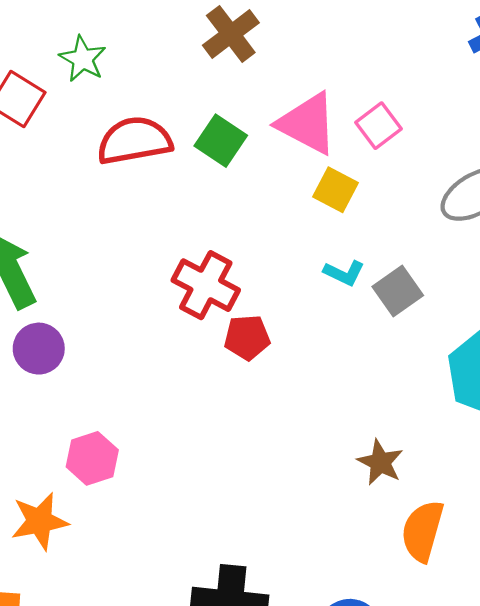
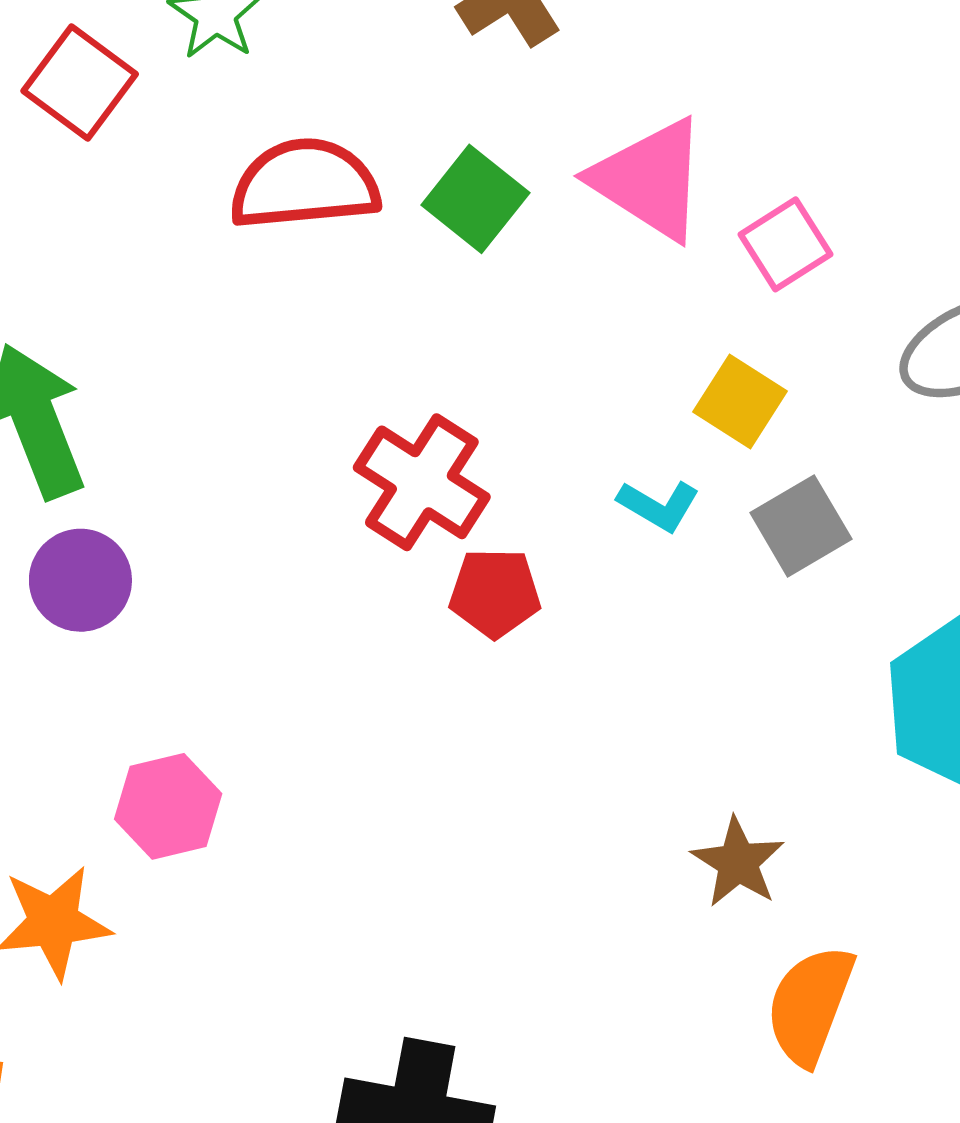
pink square: (379, 126) -> (786, 244), moved
yellow square: (336, 190) -> (740, 401), moved
cyan L-shape: (344, 273) -> (659, 505), moved

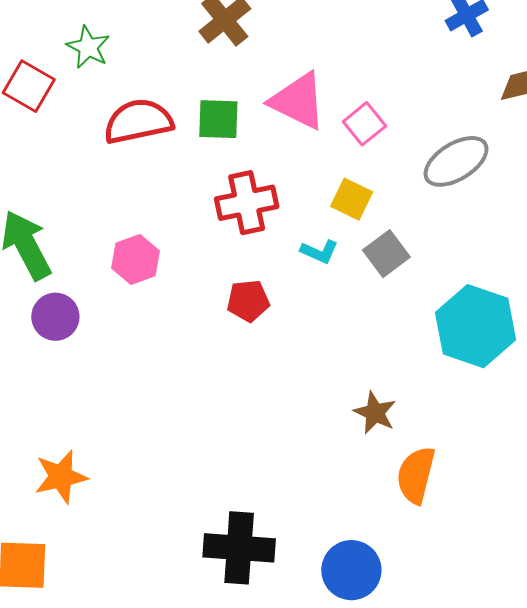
green square: (475, 199) -> (218, 119), turned -30
red cross: (422, 482) -> (247, 203), moved, turned -38
pink hexagon: (168, 806) -> (136, 259), moved

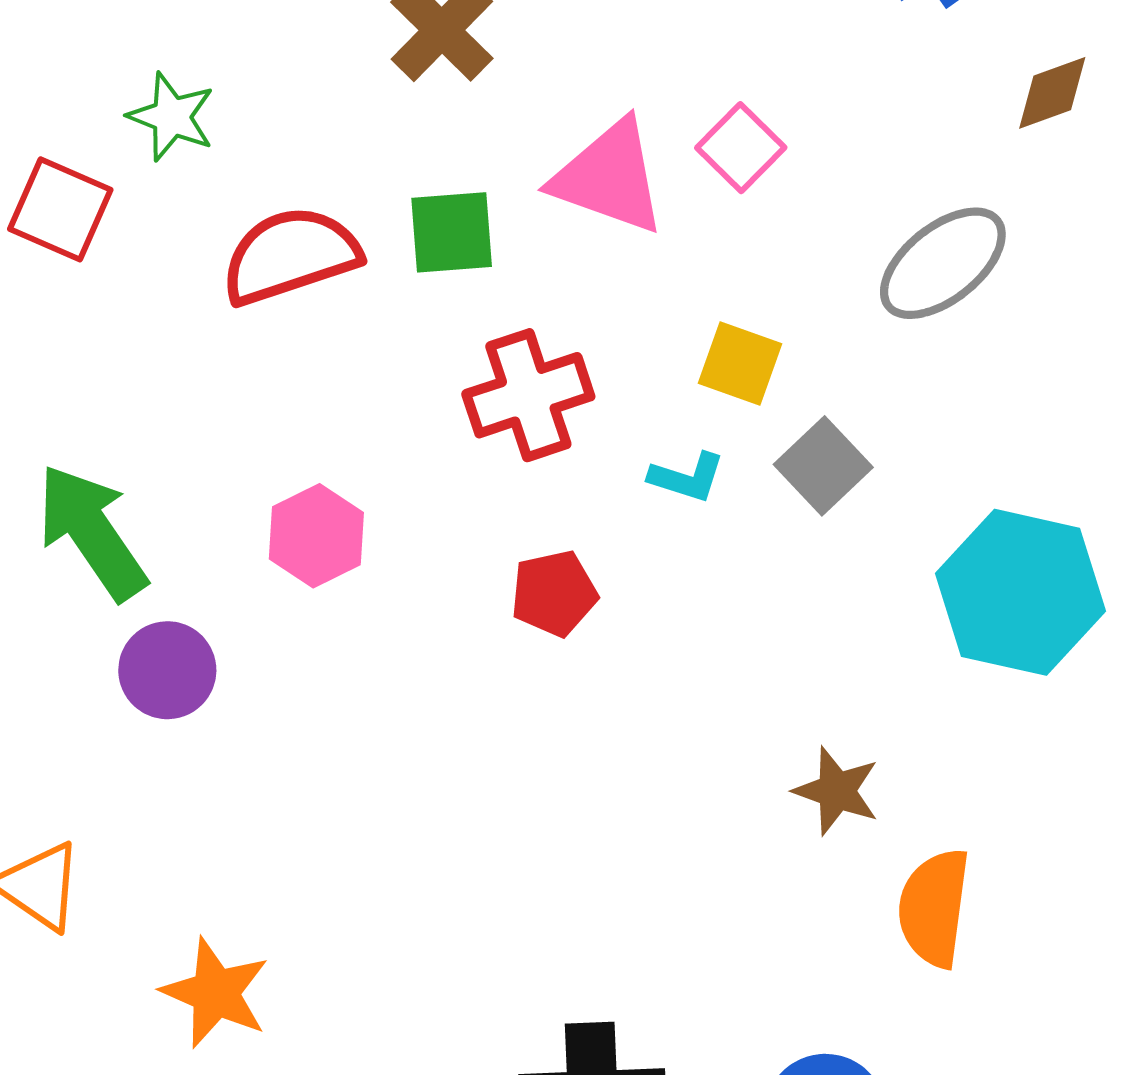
pink square: (364, 124) -> (741, 148), moved
orange star: (61, 477) -> (215, 993), turned -30

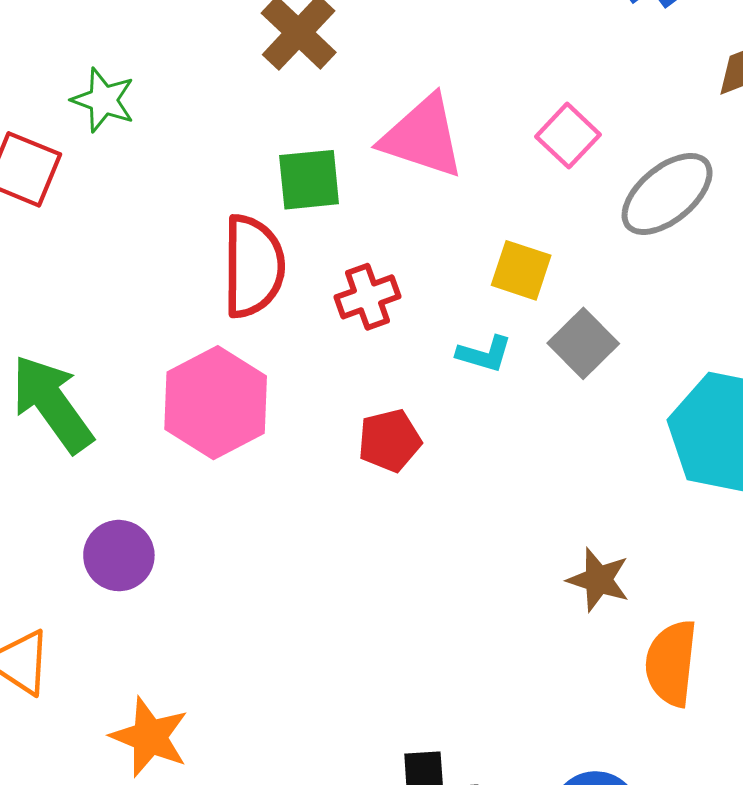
pink square: (741, 148) -> (568, 136), moved
red semicircle: (290, 256) -> (253, 266), moved, turned 110
red cross: (528, 395) -> (368, 297), size x0.7
pink hexagon: (316, 536) -> (216, 403), size x1.5
purple circle: (167, 670) -> (119, 556), moved

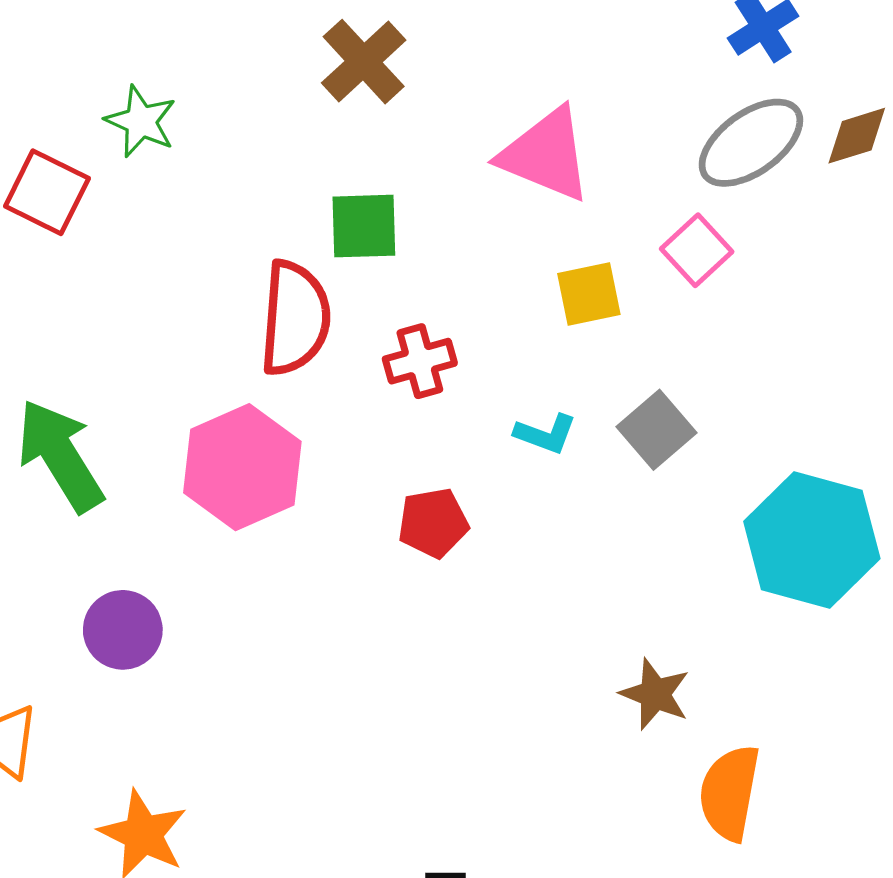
pink square: (568, 136) -> (697, 250), moved
pink triangle: (423, 137) -> (546, 155), moved
gray ellipse: (667, 194) -> (751, 143), moved
yellow square: (521, 270) -> (589, 294), moved, turned -34

